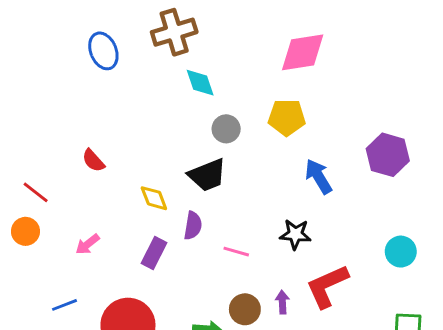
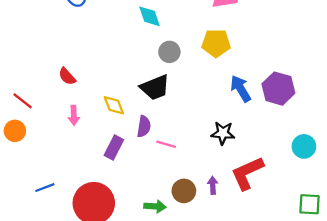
purple hexagon: (388, 155) -> (278, 89), moved
pink arrow: (88, 244) -> (74, 115), moved, turned -54
pink line: (236, 252) -> (166, 144), moved

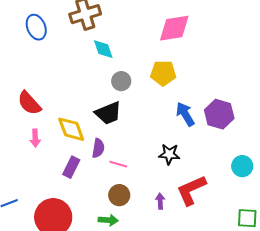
red semicircle: (67, 76) -> (29, 103), size x1.5
yellow diamond: (114, 105) -> (71, 129), size x1.4
brown circle: (184, 191) -> (119, 195), moved

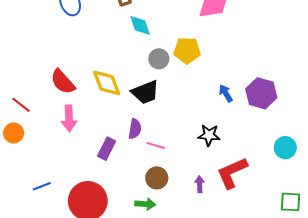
yellow pentagon: (163, 73) -> (187, 50), moved
blue arrow: (185, 114) -> (226, 93), size x0.7
yellow diamond: (71, 129) -> (107, 83), moved
pink arrow: (35, 138) -> (69, 118), size x1.4

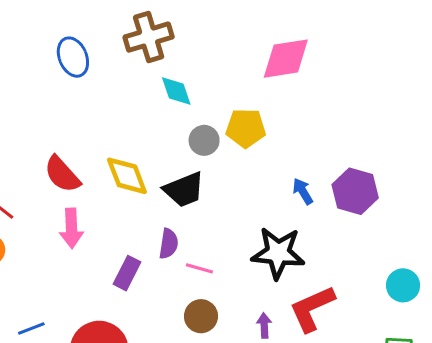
black star: (209, 135) -> (278, 253), size x1.6
cyan circle: (285, 148) -> (403, 285), moved

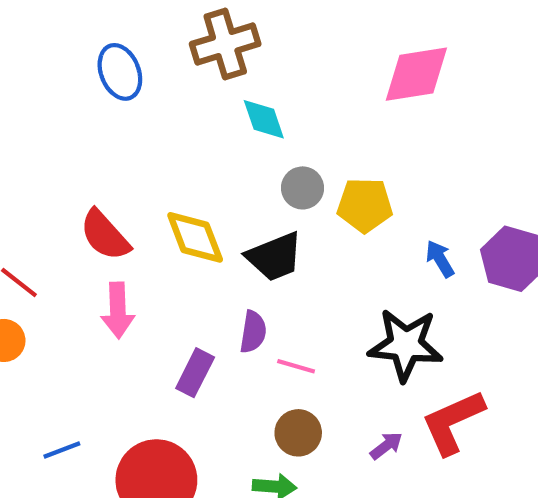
yellow pentagon: (246, 128) -> (365, 205), moved
purple arrow: (264, 325) -> (386, 446), turned 55

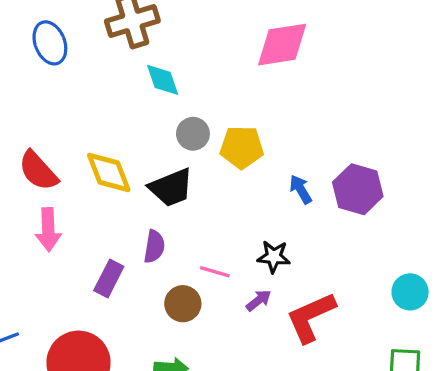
black star: (406, 345) -> (274, 257), size x0.6
pink line: (296, 366) -> (215, 272), moved
brown circle: (298, 433) -> (183, 304), moved
purple arrow: (386, 446) -> (259, 300), moved

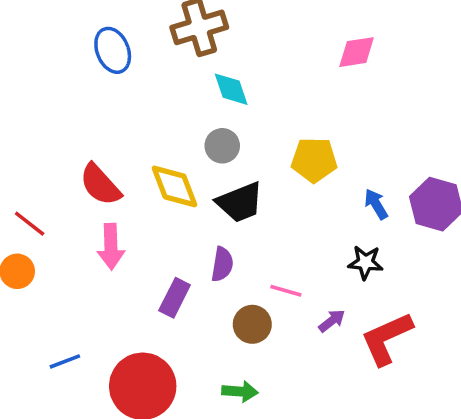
pink diamond: (282, 45) -> (357, 52), size x0.7
gray circle: (193, 134) -> (222, 146), moved
black star: (274, 257) -> (365, 262), moved

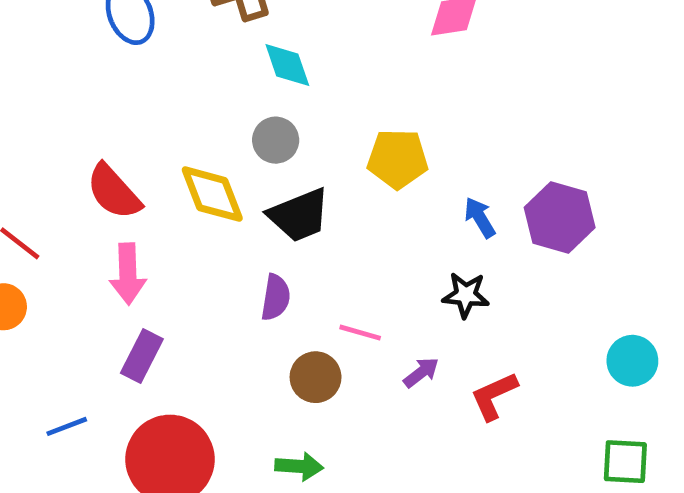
purple rectangle: (175, 298) -> (142, 356), moved
red L-shape: (387, 338) -> (494, 396), size x0.7

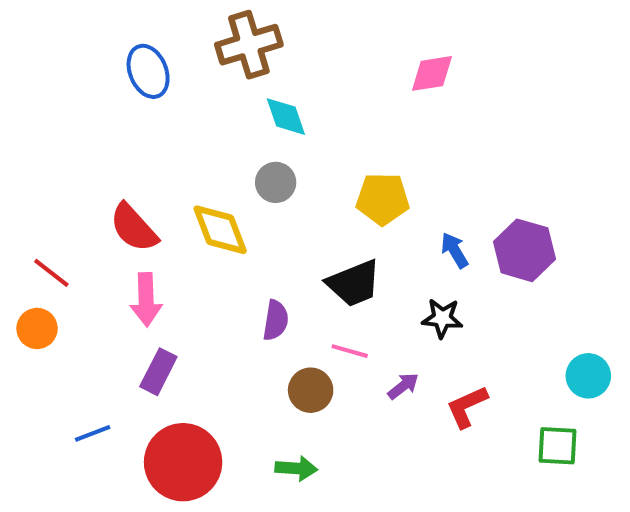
black trapezoid: (299, 215) -> (354, 283), moved
green square: (625, 462) -> (557, 446), moved

